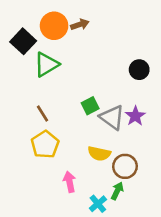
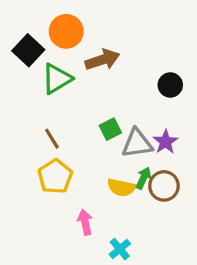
brown arrow: (80, 25) -> (102, 60), moved, size x1.5
gray triangle: (112, 117) -> (137, 143), turned -44
brown circle: (125, 166) -> (164, 186), moved
green arrow: (117, 191) -> (143, 178), moved

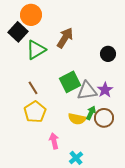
orange circle: (66, 31) -> (31, 15), moved
brown arrow: (102, 60) -> (65, 38), turned -40
green square: (110, 129) -> (70, 82), size x1.5

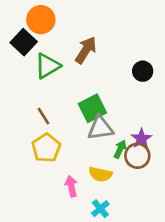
purple star: (105, 90) -> (141, 139), moved
gray triangle: (87, 91) -> (100, 128), moved
yellow semicircle: (77, 119) -> (100, 174), moved

